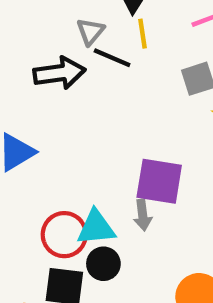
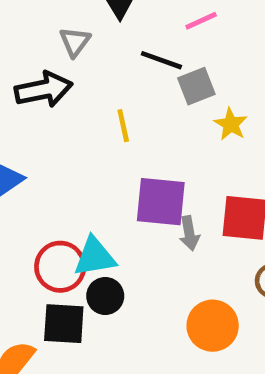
yellow line: (142, 34) -> (123, 126), moved
black line: (112, 58) -> (161, 60), moved
gray arrow: (143, 215) -> (189, 233), moved

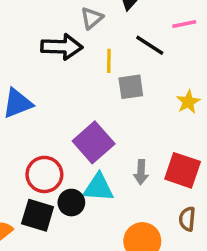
gray square: (196, 86) -> (131, 87), moved
yellow line: (123, 126) -> (109, 61), moved
purple square: (161, 202) -> (94, 142), moved, turned 30
cyan triangle: (95, 257) -> (98, 188), moved

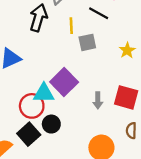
black arrow: (62, 47) -> (38, 18), turned -72
cyan triangle: (98, 188) -> (44, 93), moved
black square: (38, 215) -> (29, 134), turned 35

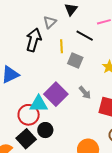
gray square: (87, 42) -> (75, 60), turned 35
gray arrow: (98, 100) -> (85, 93), moved, turned -40

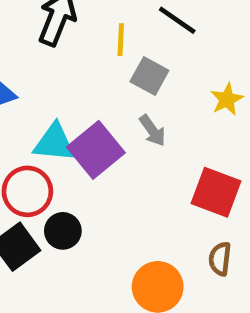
gray arrow: (85, 93) -> (152, 131), moved
cyan triangle: (39, 104) -> (54, 143), moved

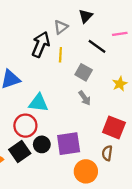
yellow line: (121, 40) -> (60, 55), moved
purple square: (96, 150) -> (69, 144), moved, turned 30
brown semicircle: (220, 259) -> (107, 153), moved

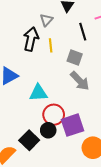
black line: (97, 46) -> (83, 32), turned 48
gray arrow: (85, 98) -> (80, 81), size x1.5
red circle: (25, 126) -> (54, 115), moved

